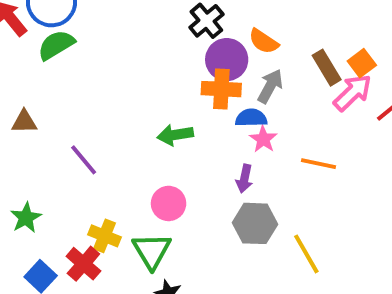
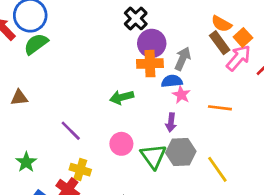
orange semicircle: (264, 41) -> (221, 24), moved
purple line: (84, 160) -> (71, 131), moved
green triangle: (152, 251) -> (153, 156), moved

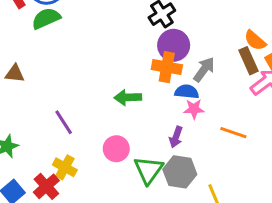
pink star: (181, 95) -> (194, 109), turned 30

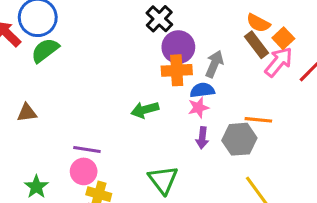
pink star: (194, 109) -> (198, 108), moved
purple line: (64, 122) -> (87, 150), turned -35
pink circle: (116, 149) -> (84, 171), moved
green triangle: (149, 170) -> (163, 180), moved
gray hexagon: (180, 172) -> (239, 139), moved

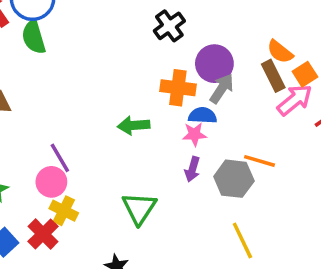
purple circle: (178, 47) -> (214, 64), moved
green semicircle: (45, 50) -> (34, 37), turned -80
purple line: (87, 150) -> (60, 158), turned 40

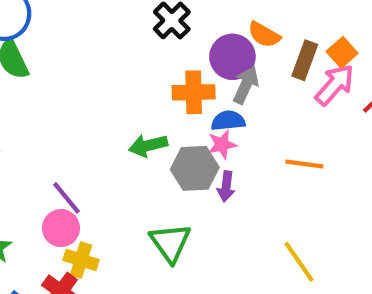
orange semicircle: (280, 52) -> (264, 35), moved
brown rectangle: (273, 76) -> (305, 60), turned 56
gray hexagon: (234, 179) -> (195, 168), moved

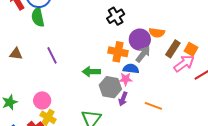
orange semicircle: (264, 35) -> (157, 33), turned -35
orange square: (342, 52) -> (191, 49), turned -32
orange line: (304, 164) -> (153, 106), moved
purple line: (66, 198) -> (52, 55), moved

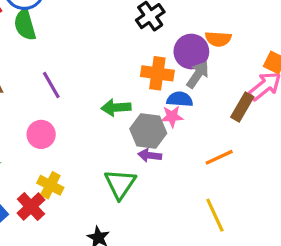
brown rectangle: (173, 49) -> (242, 107), moved
purple arrow: (123, 99) -> (150, 155), moved, turned 80
pink circle: (42, 100) -> (41, 134), moved
orange line: (153, 106) -> (219, 157), turned -42

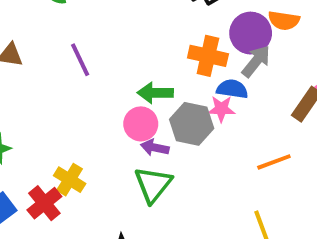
pink circle: (41, 134) -> (141, 124), moved
purple arrow: (150, 155) -> (155, 148), moved

